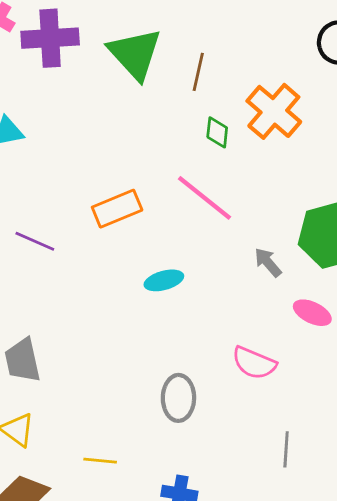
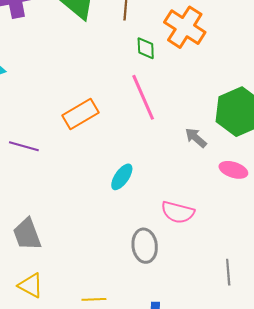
pink line: (204, 198) -> (143, 97), turned 36
cyan ellipse: (164, 280) -> (122, 177), moved, turned -32
pink semicircle: (254, 363) -> (178, 212), moved

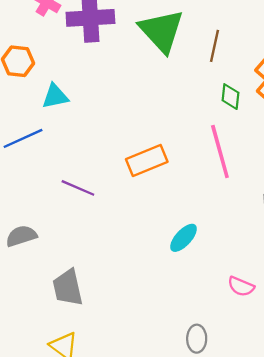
pink semicircle: (178, 212) -> (241, 286), size x0.7
gray ellipse: (145, 246) -> (197, 339), moved, size x0.7

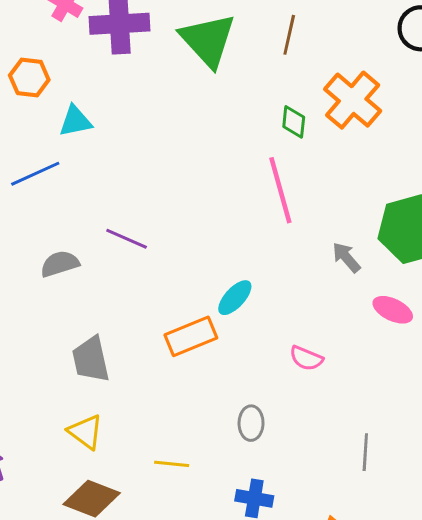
brown line: (215, 46) -> (289, 35), moved
orange rectangle: (147, 161) -> (191, 336), moved
purple line: (78, 188) -> (127, 239), moved
gray semicircle: (21, 236) -> (60, 264), moved

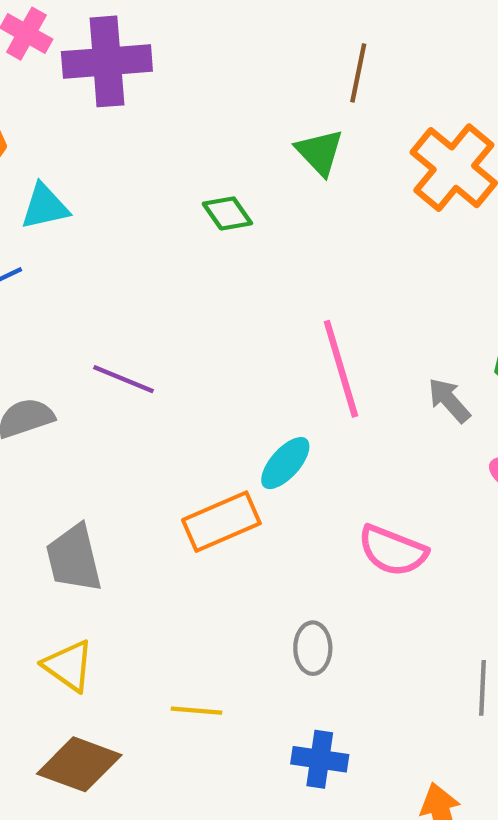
green triangle: (208, 40) -> (320, 152), moved, size x0.6
green diamond: (294, 122) -> (227, 213), moved, turned -40
pink line: (280, 190) -> (341, 369), moved
pink semicircle: (306, 358) -> (393, 551), size x1.4

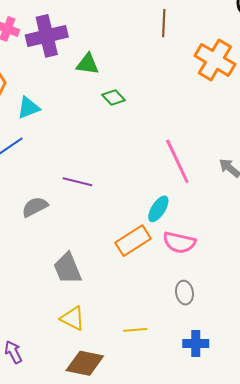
green triangle: (320, 152) -> (88, 64), moved, turned -30
pink semicircle: (393, 551) -> (179, 243), moved

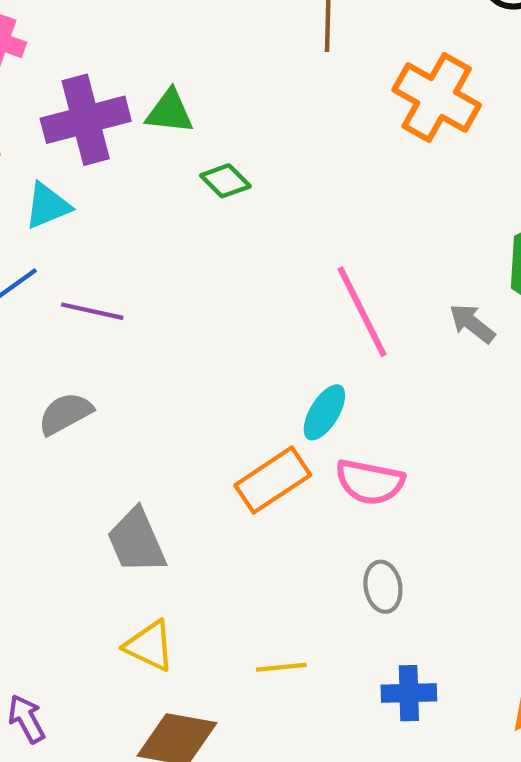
purple cross: (47, 36) -> (86, 120), moved
purple line: (77, 182) -> (92, 311), moved

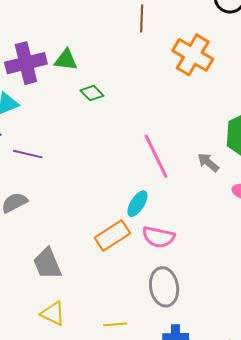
gray ellipse: (383, 587) -> (164, 287), size x1.6

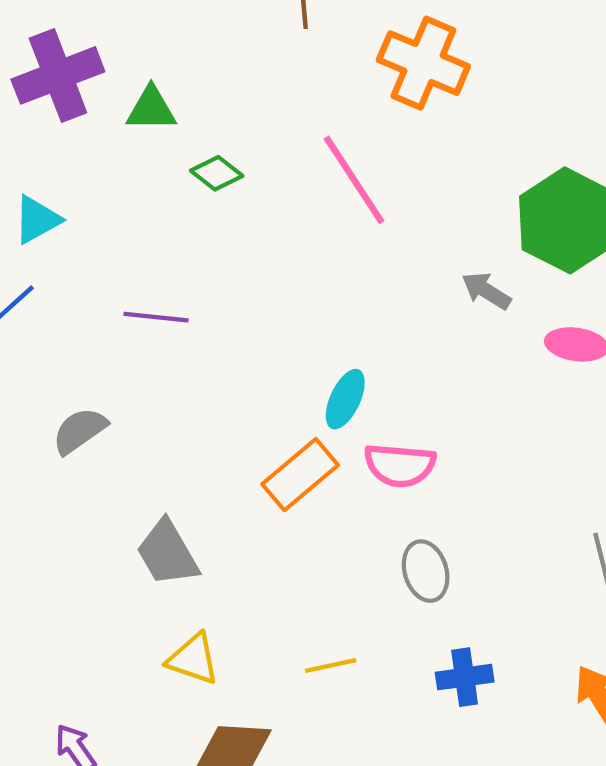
purple cross: (26, 63) -> (58, 75), moved
purple line: (28, 154) -> (156, 317), moved
pink line: (156, 156) -> (354, 180), moved
gray ellipse: (164, 287) -> (426, 571), size x0.7

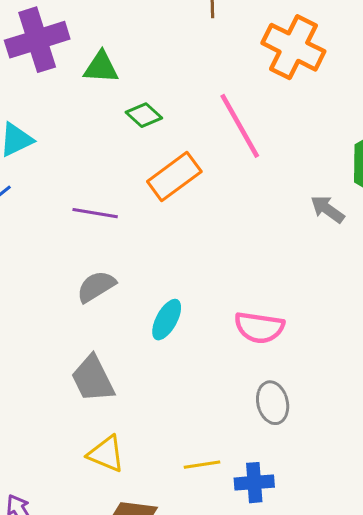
cyan ellipse: (345, 399) -> (167, 320), moved
gray semicircle: (80, 431) -> (96, 287), moved
orange rectangle: (300, 475) -> (174, 176), moved
blue cross: (465, 677) -> (254, 483), moved

